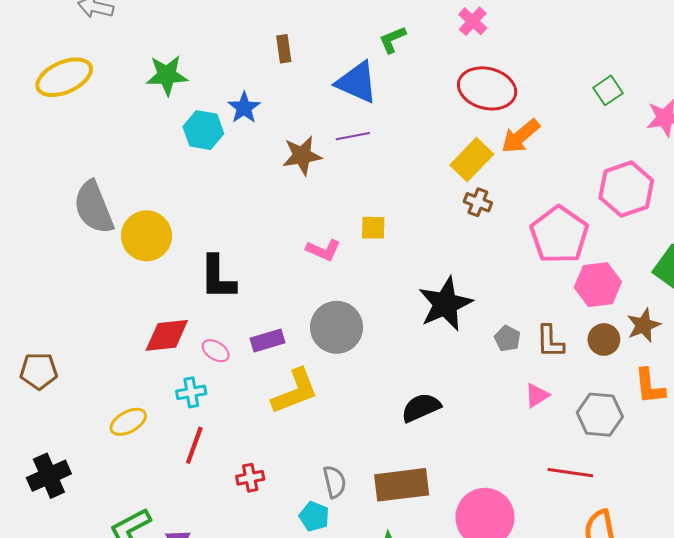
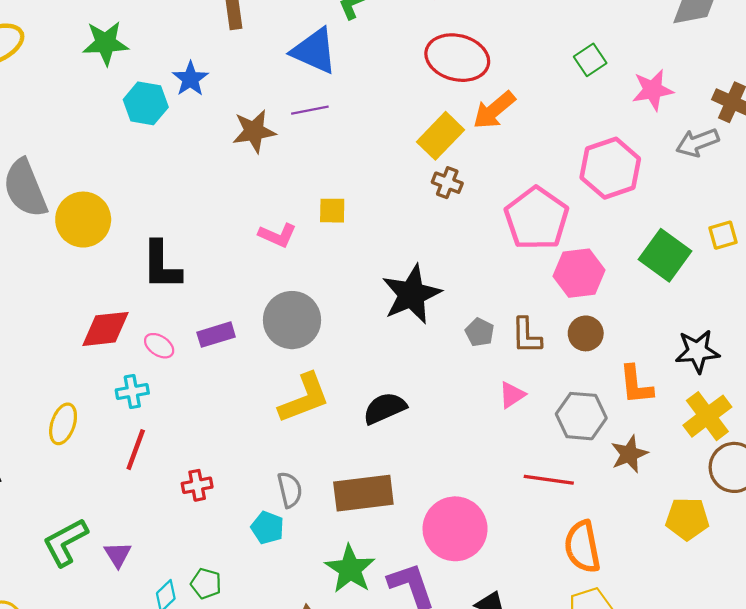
brown star: (644, 325) -> (629, 454), moved
yellow L-shape: (295, 391) -> (304, 398), moved
yellow ellipse: (128, 422) -> (63, 424), turned -42

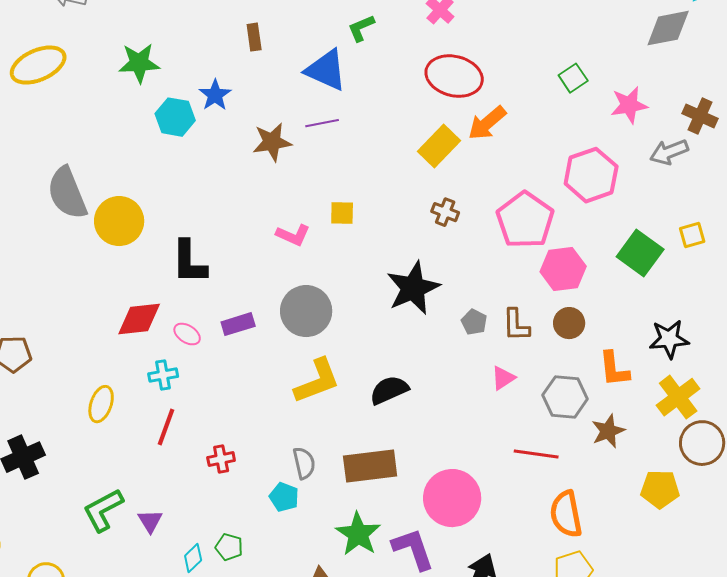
brown cross: (447, 183) -> (445, 212), moved

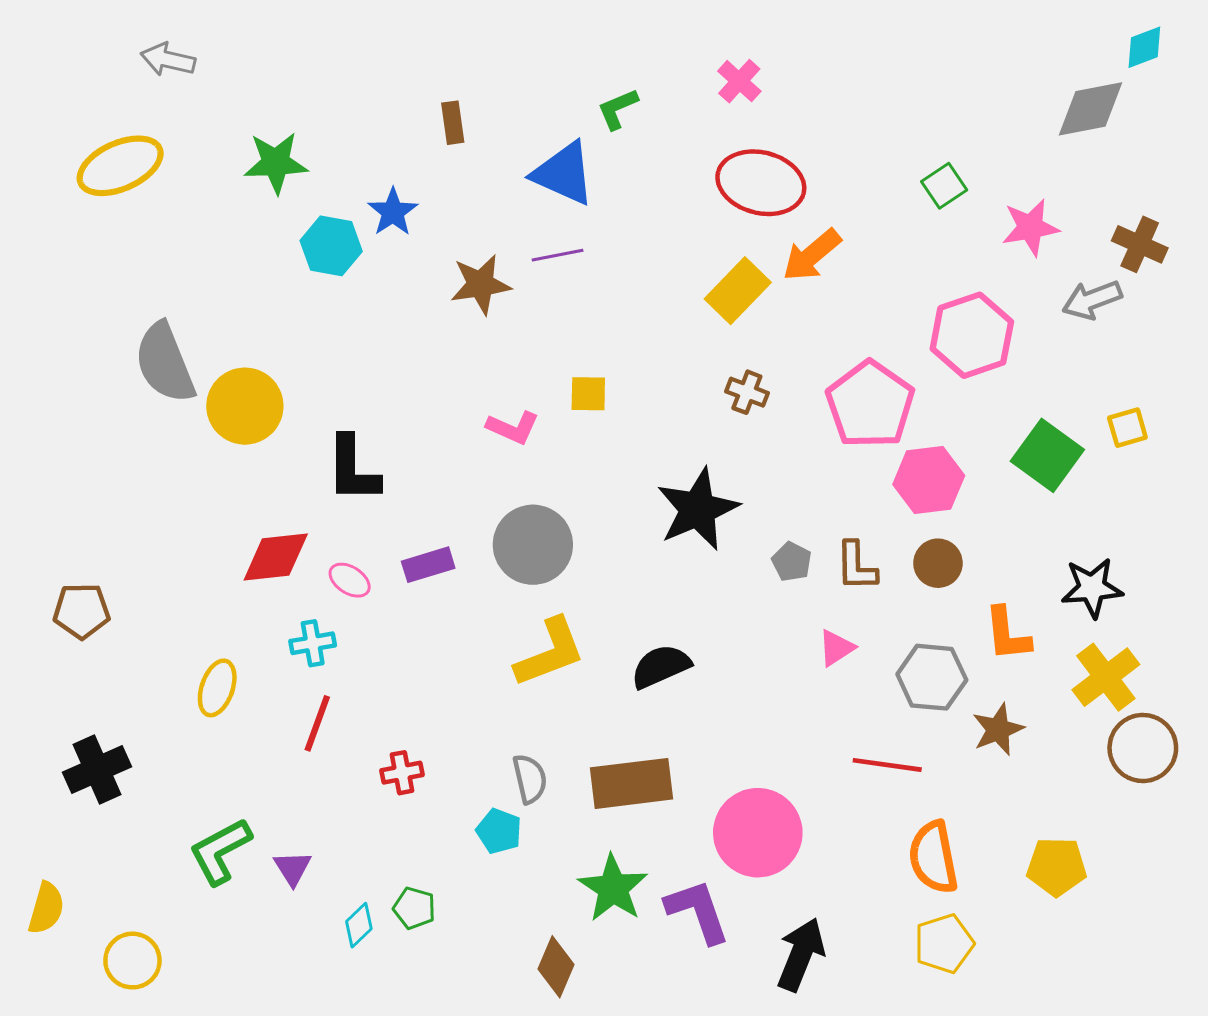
yellow pentagon: (660, 489) -> (1057, 867), moved

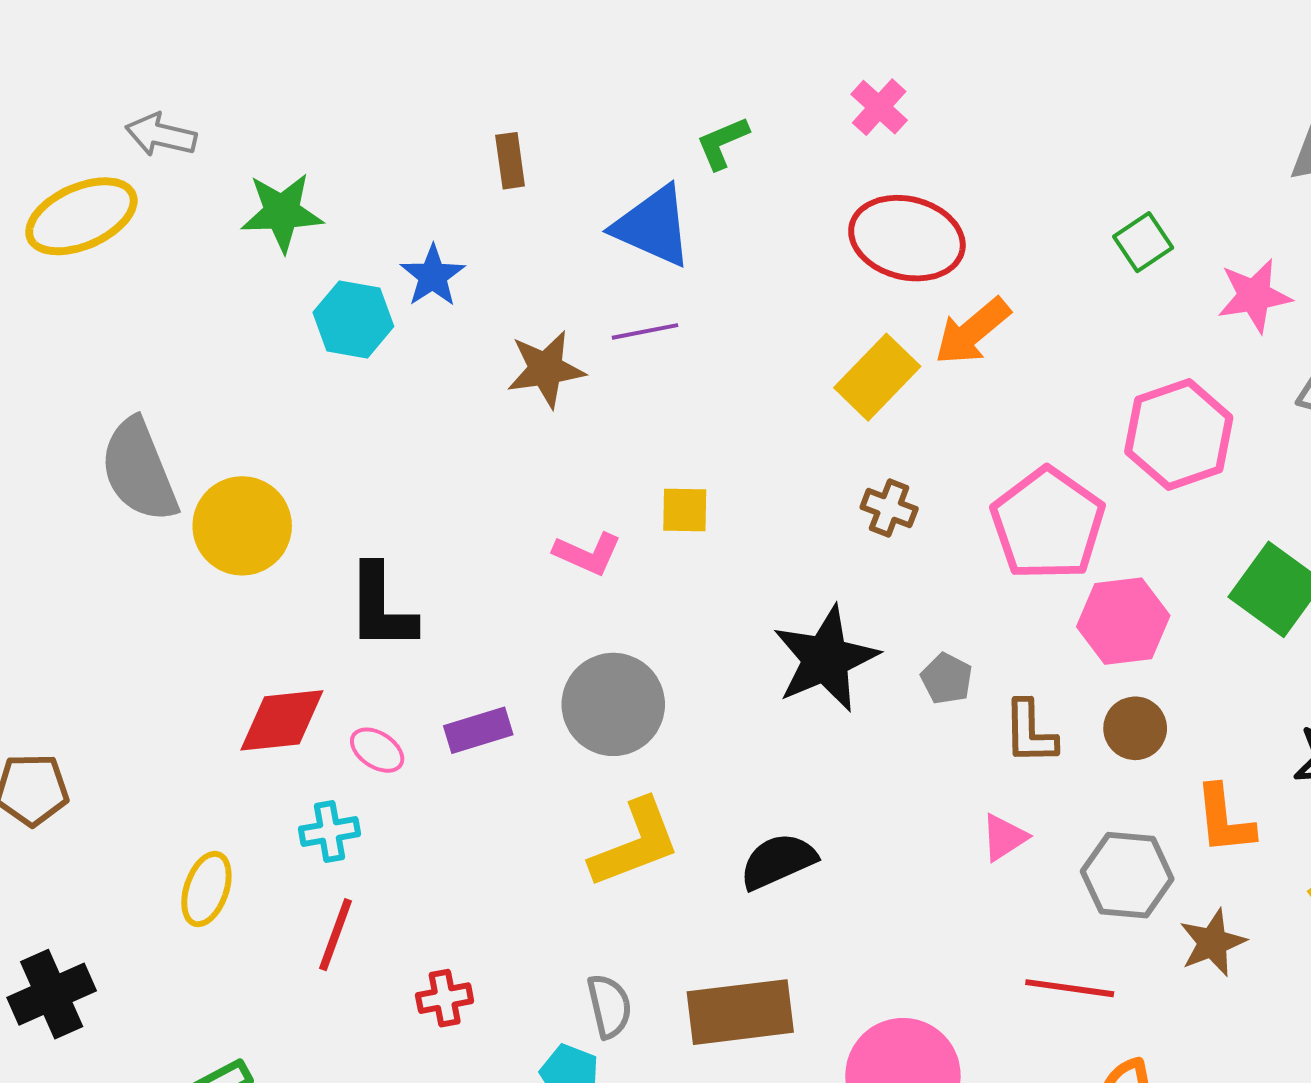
gray arrow: (168, 60) -> (161, 135), moved
gray pentagon: (792, 562) -> (947, 679), moved

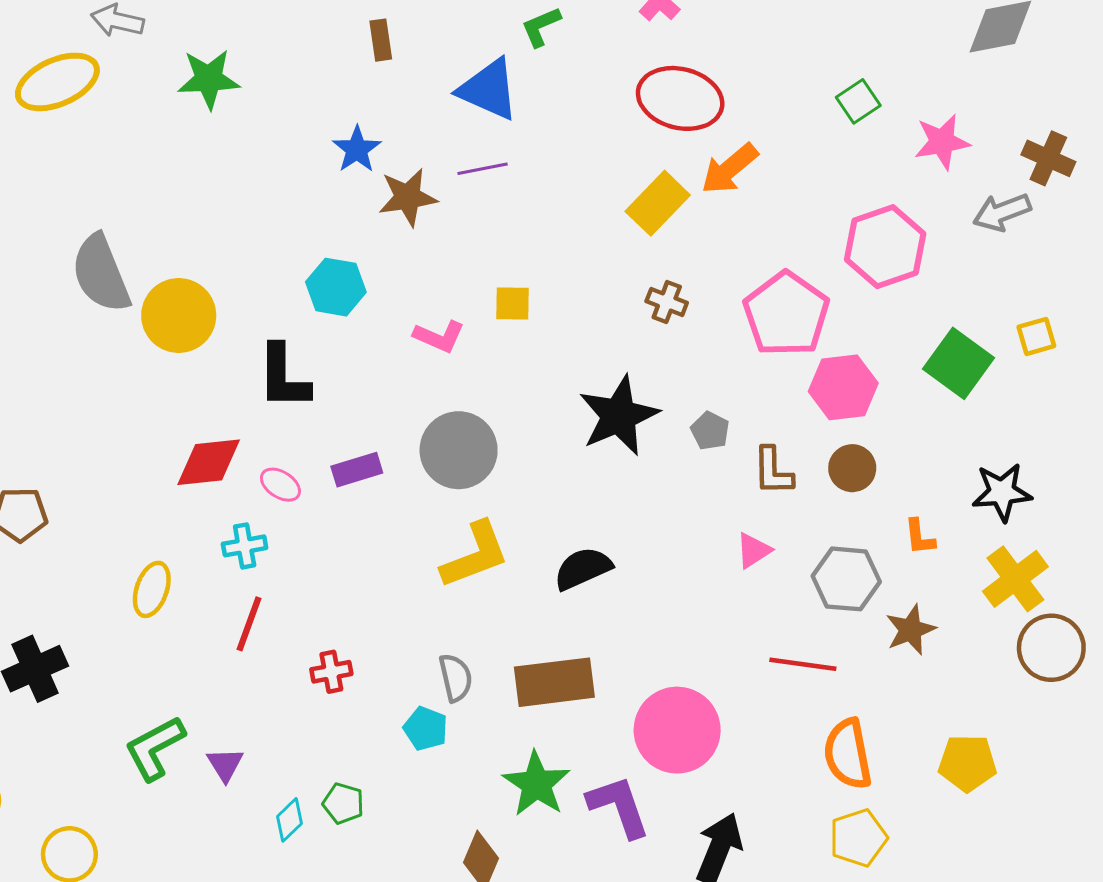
blue star: (433, 276) -> (357, 149), moved
cyan hexagon: (353, 319) -> (336, 287), moved
orange L-shape: (1224, 820) -> (920, 537), size x0.7

